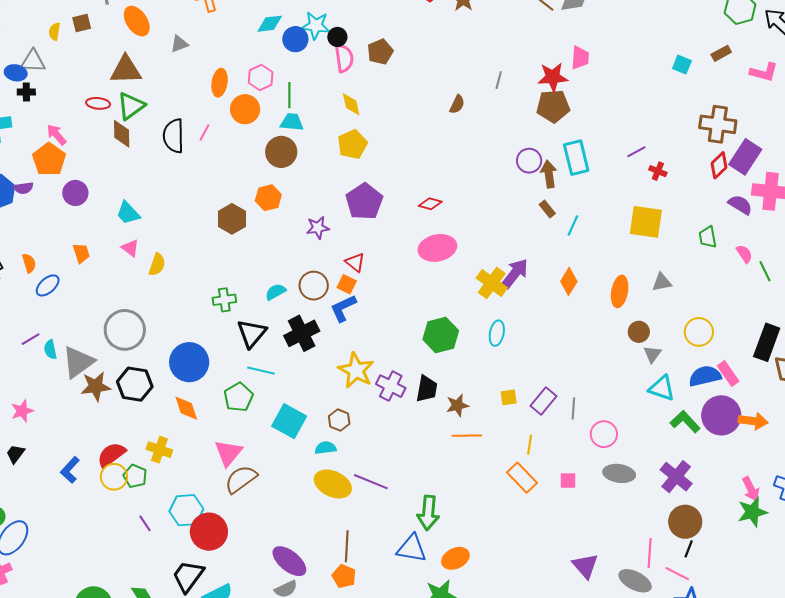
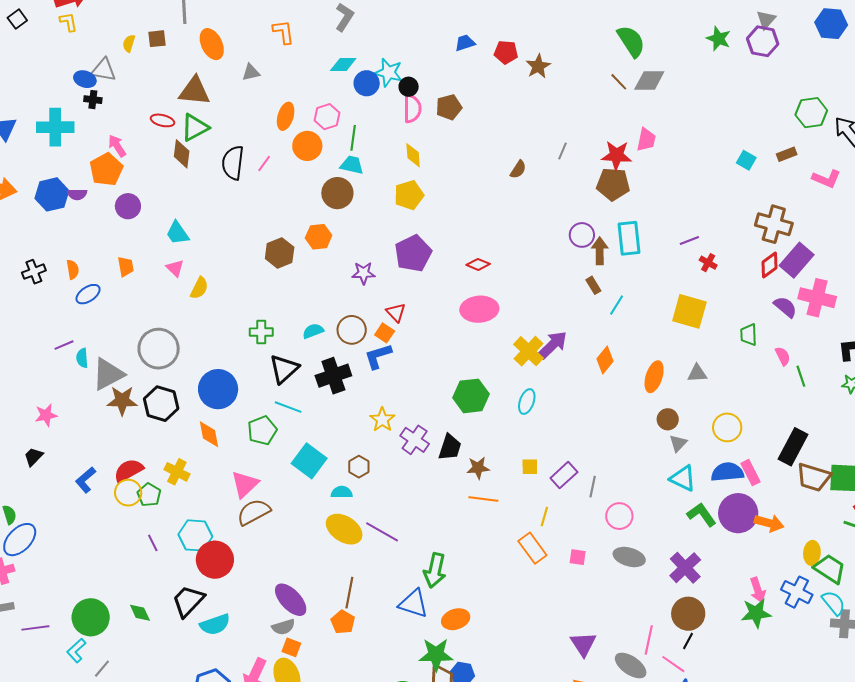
yellow star: (356, 370) -> (382, 420), size x0.7

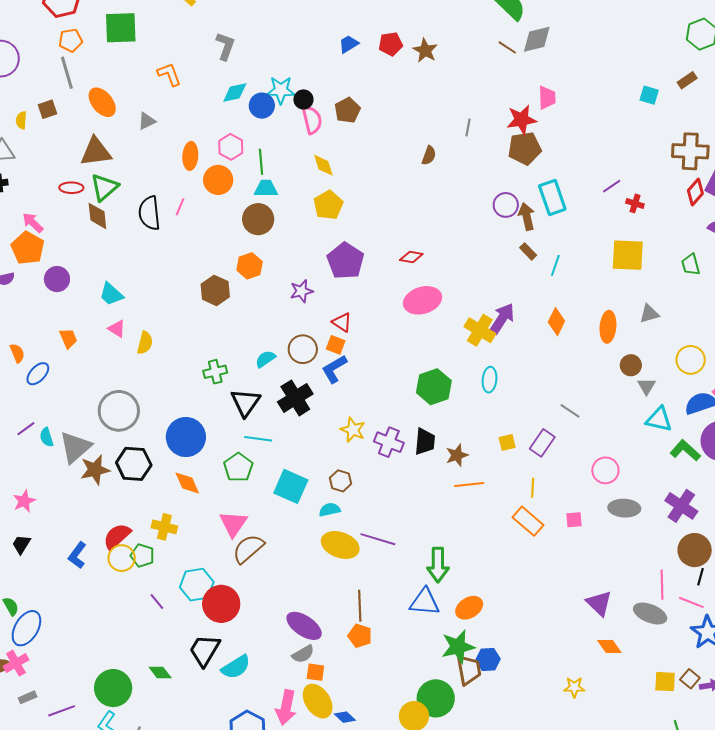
gray line: (593, 487) -> (570, 411), moved, turned -55

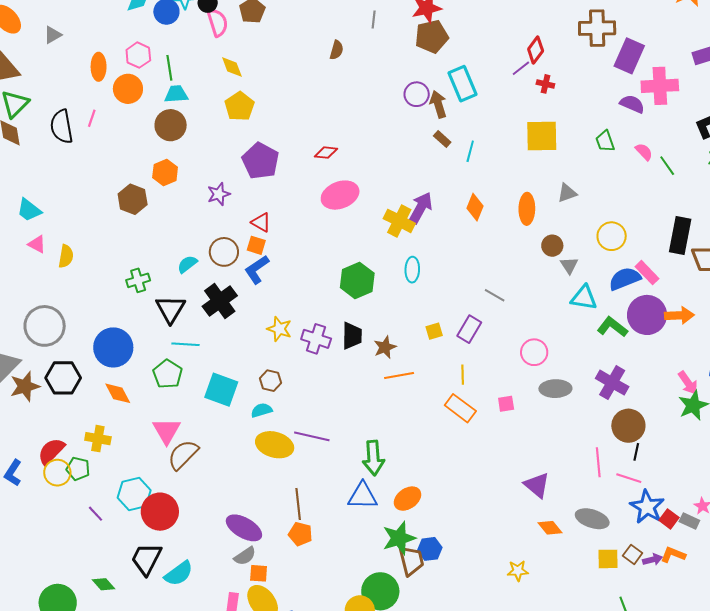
red diamond: (695, 192) -> (536, 50), moved
gray ellipse: (650, 613) -> (592, 519), moved

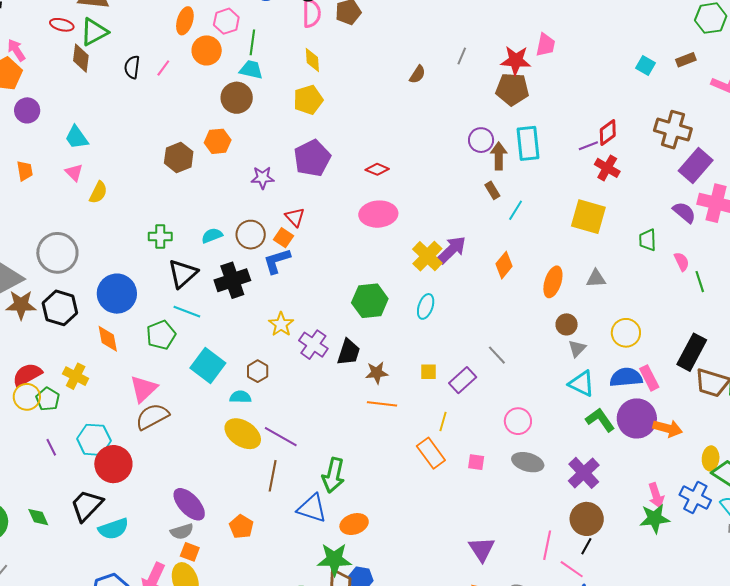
red cross: (545, 84) -> (607, 168), size x1.4
black semicircle: (62, 127) -> (132, 67), size x0.7
brown line: (298, 504) -> (273, 476), moved

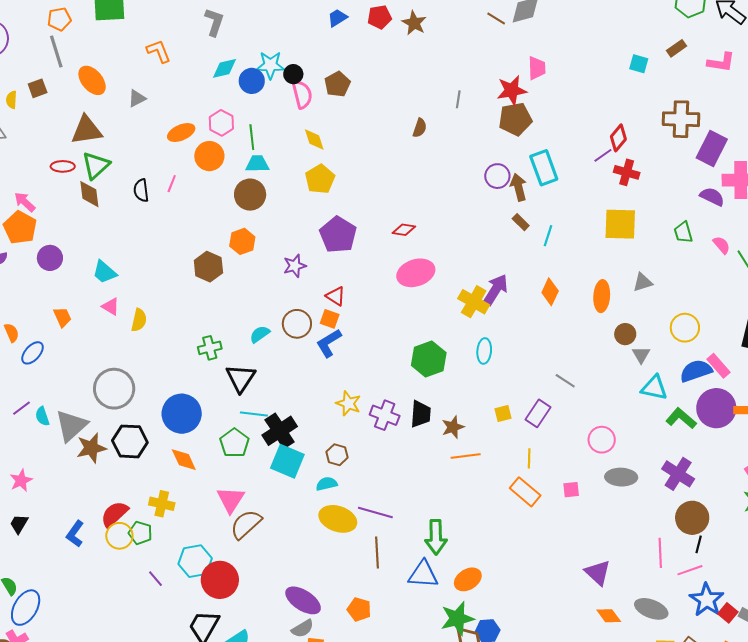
orange ellipse: (185, 21) -> (181, 133), turned 64
black cross: (232, 280) -> (280, 431), moved
pink line: (572, 569) -> (690, 570), turned -40

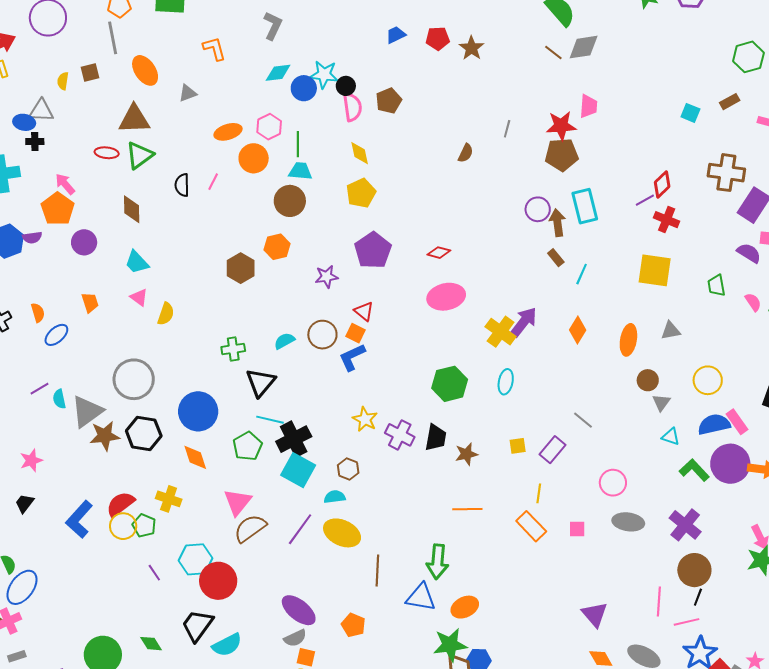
brown diamond: (89, 194) -> (132, 209), moved
cyan triangle: (654, 388) -> (671, 437), size x0.7
orange line: (466, 456) -> (467, 509), moved
purple line: (375, 512) -> (300, 529), moved, turned -76
blue L-shape: (75, 534) -> (79, 519), size x1.4

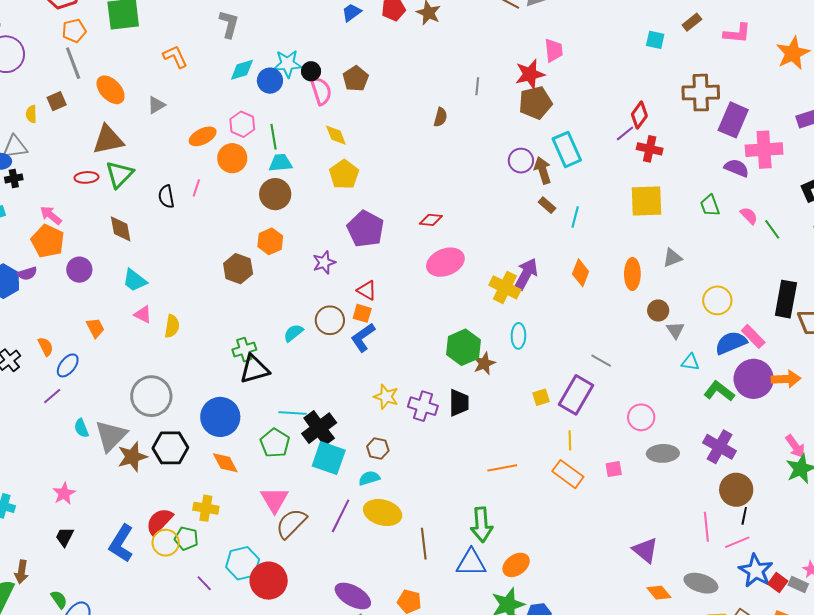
black triangle: (261, 382) -> (254, 369), moved, turned 44
purple line: (39, 389) -> (52, 396), moved
purple rectangle: (553, 450) -> (576, 395), size x1.4
brown star: (466, 454) -> (484, 363), moved

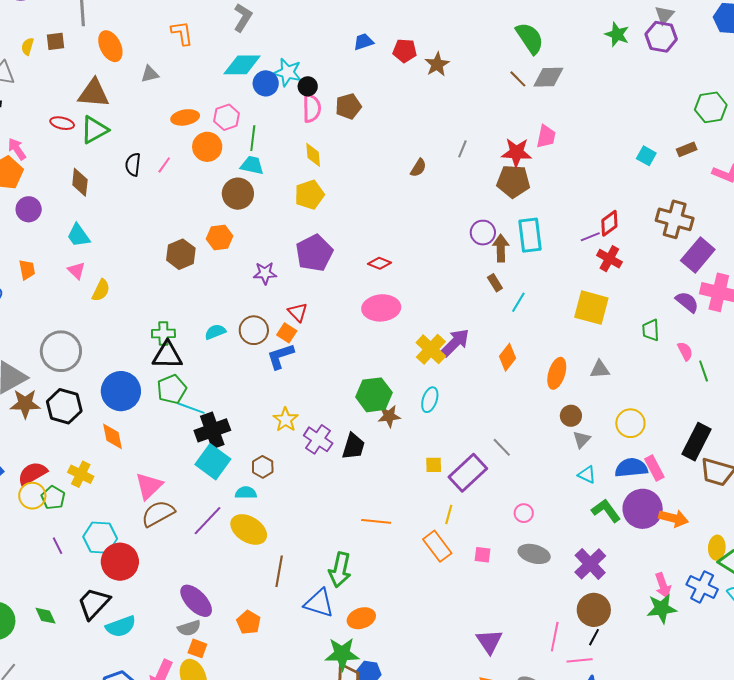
cyan diamond: (242, 70) -> (242, 65), size x1.4
pink circle: (641, 417) -> (524, 513), size x0.7
green pentagon: (275, 443) -> (172, 389), moved

